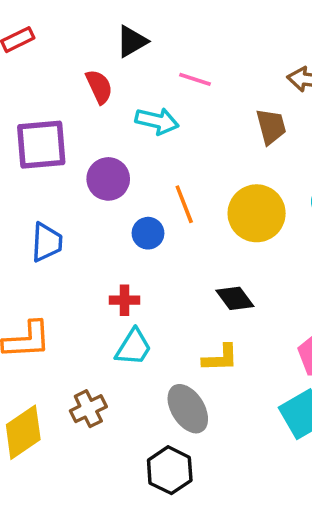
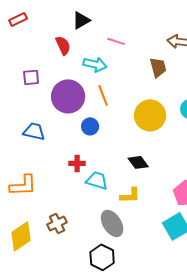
purple square: (41, 145) -> (31, 77), size x0.6
purple circle: (108, 179) -> (68, 96), size x1.4
orange line: (184, 204) -> (103, 95), moved
blue trapezoid: (47, 242) -> (34, 131), turned -80
cyan trapezoid: (134, 347) -> (97, 180), moved, turned -105

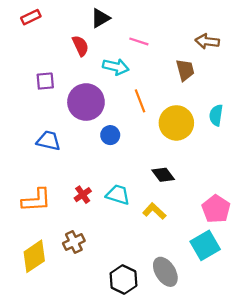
orange line: (103, 95) -> (140, 101), moved
red cross: (77, 163) -> (83, 195), moved, turned -35
yellow L-shape: (130, 195) -> (154, 211), turned -135
gray ellipse: (112, 223) -> (165, 272), moved

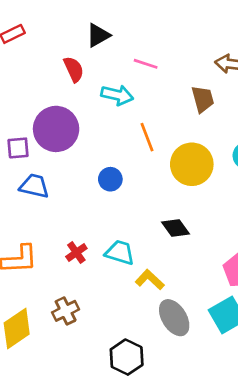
purple square: (45, 81) -> (18, 148), moved
purple circle: (86, 102) -> (56, 129), moved
yellow L-shape: (154, 211) -> (150, 280), moved
gray ellipse: (165, 272) -> (174, 318), moved

